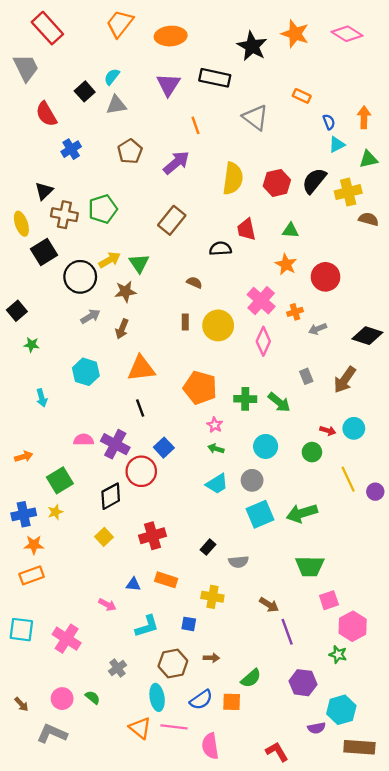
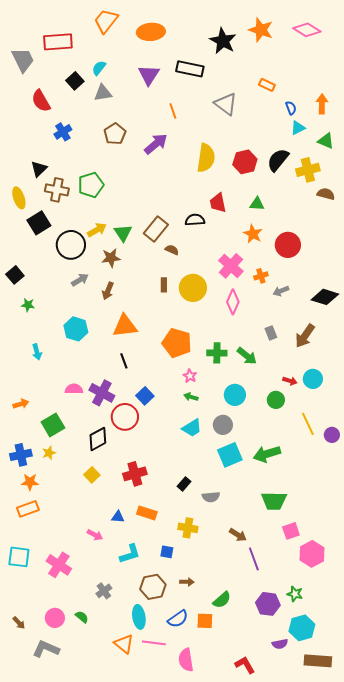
red rectangle: (47, 28) -> (58, 42), moved, turned -52
green triangle: (368, 159) -> (326, 141), turned 36
brown rectangle: (172, 220) -> (156, 229), moved
green star: (338, 654) -> (295, 594), moved

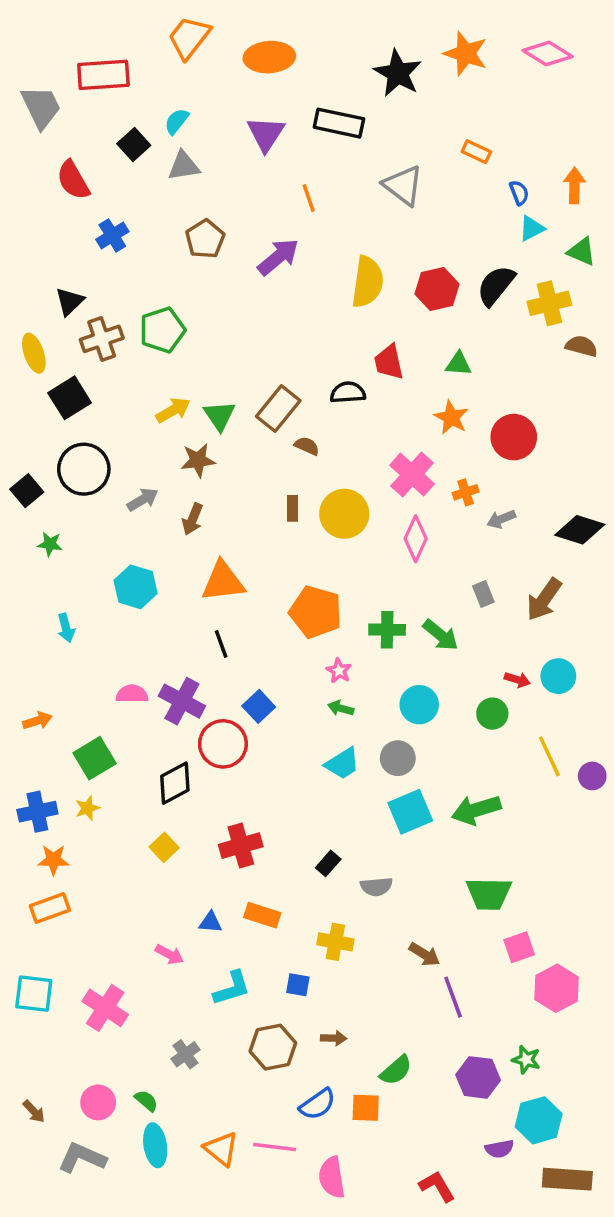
brown cross: (57, 190) -> (102, 339), turned -30
black circle: (71, 245) -> (84, 469), moved
cyan ellipse: (139, 617) -> (155, 1145), moved

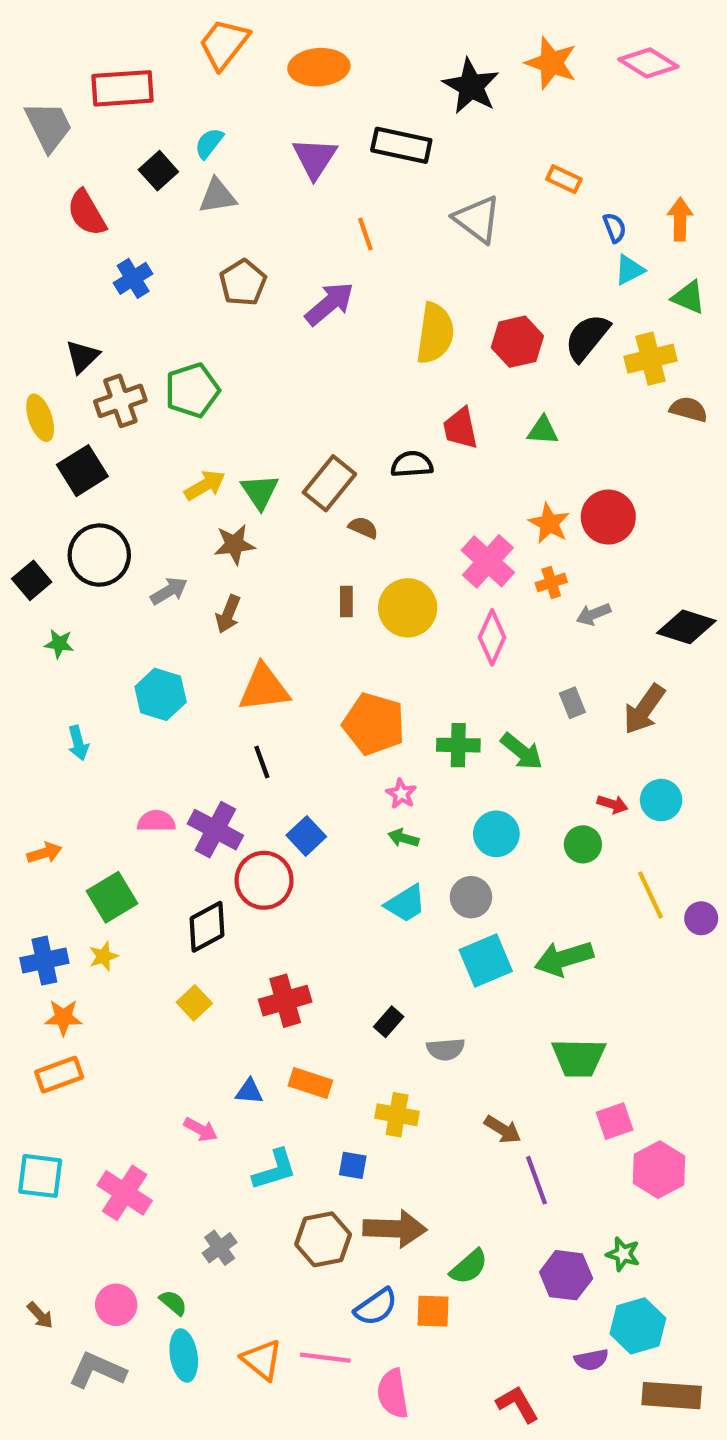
orange star: (451, 417) -> (549, 523), moved
brown arrow: (334, 1038) -> (395, 1229), size x2.0

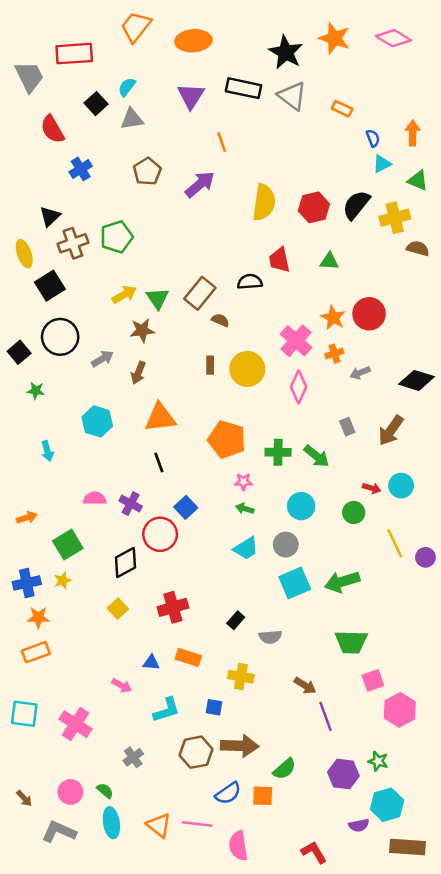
gray triangle: (477, 219) -> (292, 96), moved
pink star: (401, 794) -> (243, 482), turned -30
purple cross: (215, 830) -> (131, 504), size x0.7

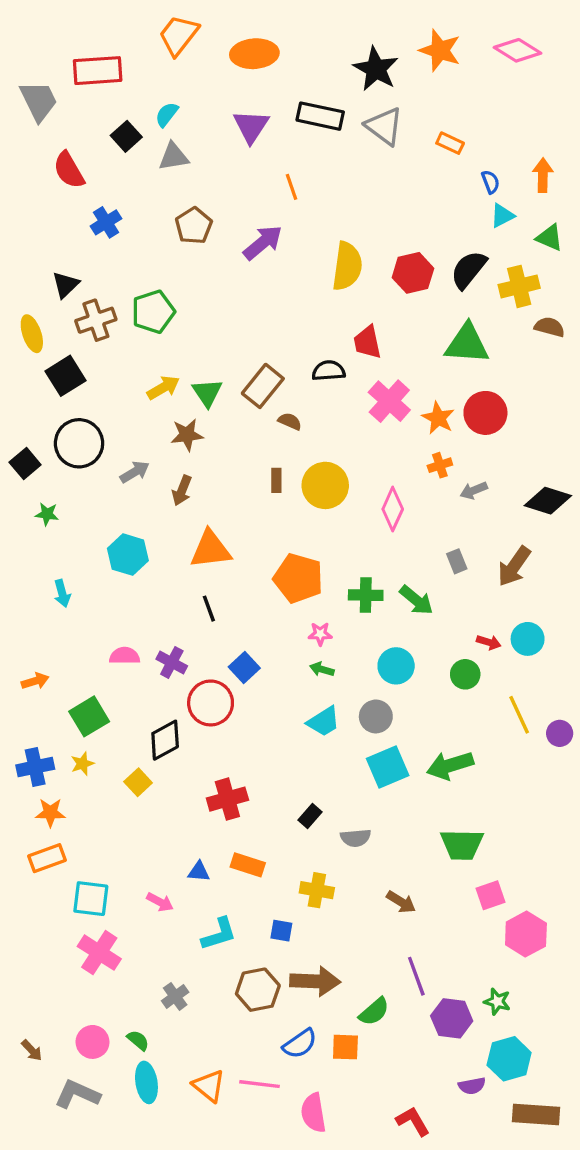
green triangle: (329, 261) -> (467, 344), moved, size x1.8
pink cross: (296, 341) -> (389, 401), moved
yellow square: (118, 609) -> (138, 782), moved
cyan square: (24, 714) -> (91, 899), moved
purple line: (325, 716) -> (416, 976), moved

